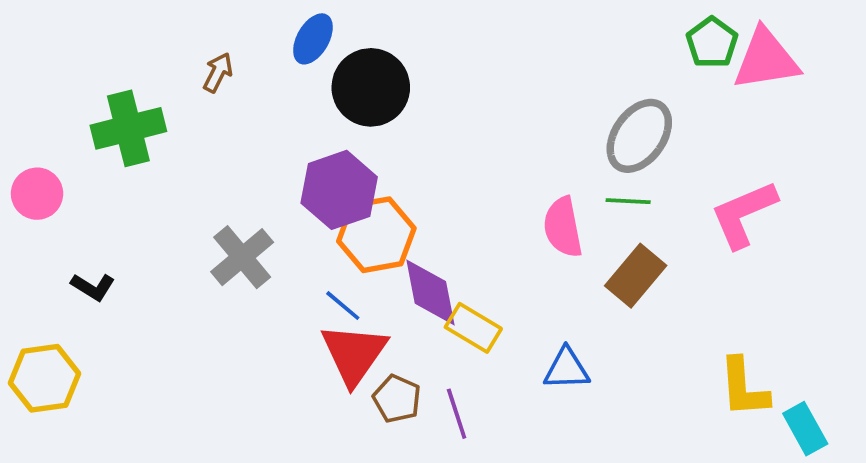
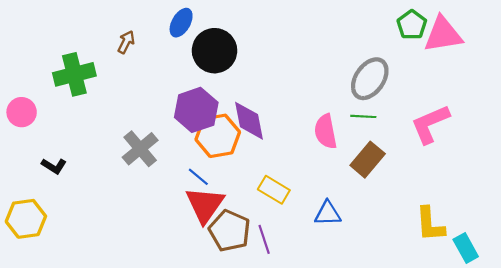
purple diamond: (430, 292) -> (249, 121), moved
brown pentagon: (397, 399) -> (230, 231), size x1.5

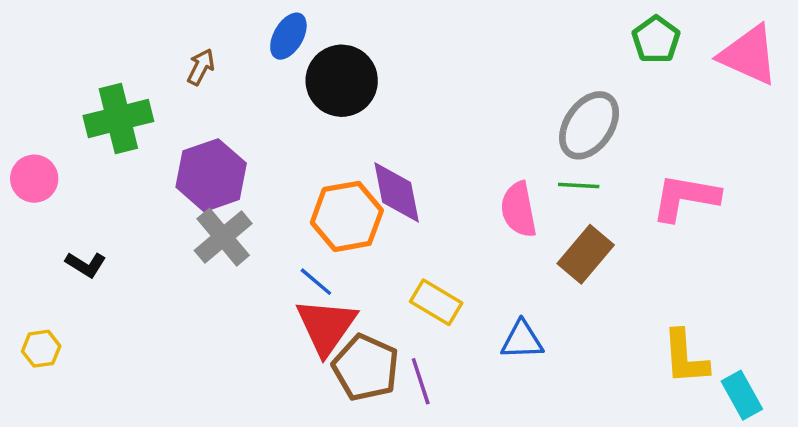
pink triangle: (443, 35) -> (749, 55), moved, turned 33
purple hexagon: (196, 110) -> (211, 175), moved
pink L-shape: (430, 124) -> (685, 198), turned 33
yellow hexagon: (26, 219) -> (41, 349), size x0.6

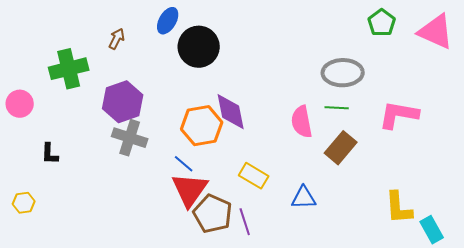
gray ellipse: (589, 125) -> (343, 73), turned 54
gray cross: (223, 237) -> (130, 138), turned -32
black L-shape: (86, 265) -> (50, 154), turned 60

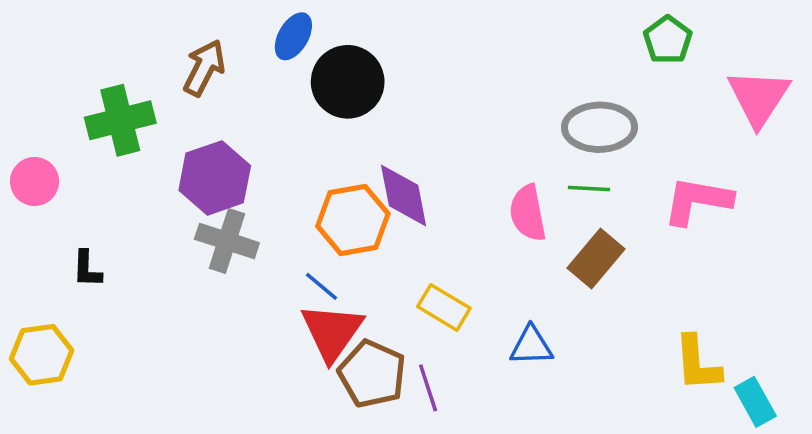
pink triangle: (436, 32) -> (759, 98), moved, turned 39
brown arrow: (117, 39) -> (204, 68), size x1.5
yellow hexagon: (24, 203) -> (42, 355), size x1.6

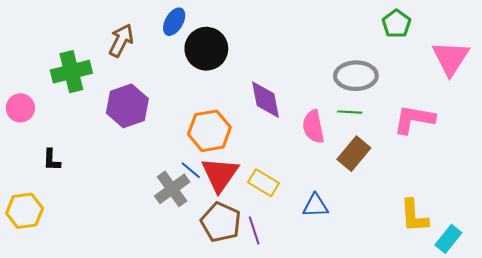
purple diamond: (404, 195) -> (266, 100), moved
gray cross: (227, 241) -> (172, 189), moved, turned 36
red triangle: (332, 332) -> (220, 174), moved
cyan rectangle: (755, 402) -> (448, 239), turned 68

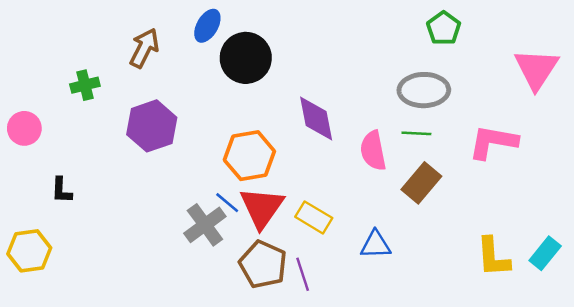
green pentagon: (396, 24) -> (444, 28), moved
green cross: (71, 72) -> (85, 85), size x0.6
cyan rectangle: (448, 239) -> (545, 253), moved

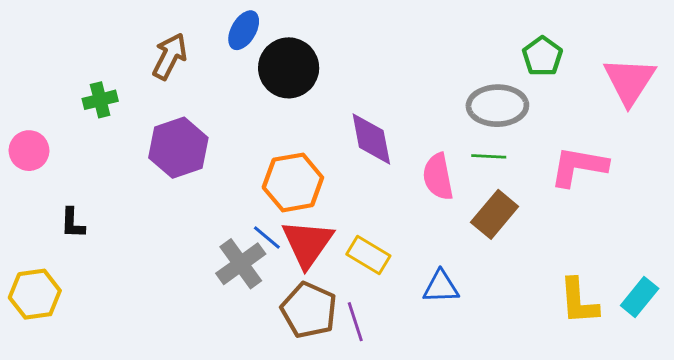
green pentagon: (444, 28) -> (542, 56), moved

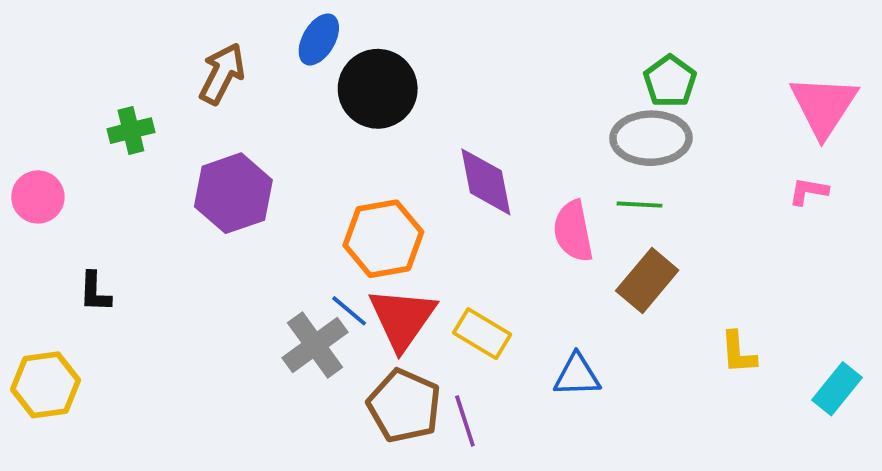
green pentagon: (542, 56) -> (670, 81), moved
pink L-shape: (579, 167) -> (808, 191), moved, size x0.5
yellow L-shape: (579, 301) -> (738, 353), moved, size x0.7

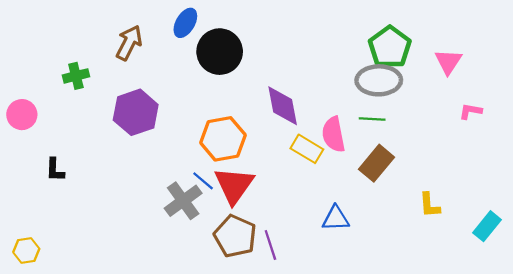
green pentagon: (670, 81) -> (390, 47), size x1.4
pink triangle: (824, 106) -> (448, 62), moved, size x0.7
yellow rectangle: (482, 334) -> (307, 149), moved
yellow hexagon: (46, 385) -> (26, 250), moved, size x0.7

